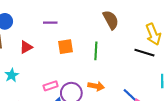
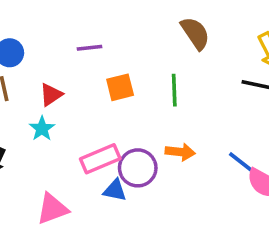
cyan star: (12, 75) -> (42, 129), moved
pink rectangle: (51, 86) -> (100, 159), size x1.5

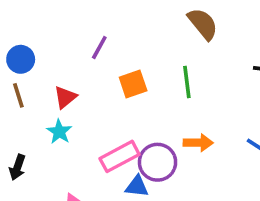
purple line: (89, 48) -> (99, 47), turned -50

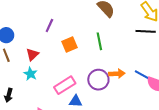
orange arrow: (198, 143) -> (117, 74), moved
purple circle: (158, 162) -> (98, 80), moved

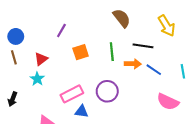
black line: (146, 31) -> (143, 46), moved
orange arrow: (117, 74) -> (133, 64), moved
blue line: (142, 75) -> (154, 70), moved

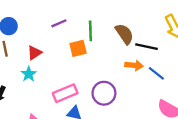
brown semicircle: (122, 18) -> (124, 34), moved
purple line: (61, 31) -> (59, 23), turned 32
green line: (112, 52) -> (90, 31), moved

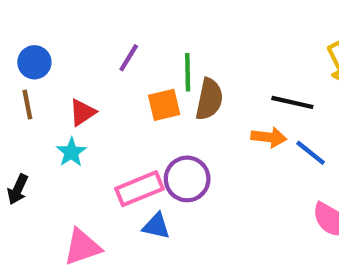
purple line: (59, 23) -> (129, 58), turned -35
brown semicircle: (124, 34) -> (209, 99), moved, turned 45
purple circle: (104, 93) -> (187, 179), moved

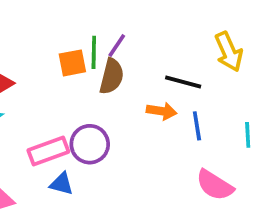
purple line: (129, 58) -> (117, 45), moved
orange square: (164, 105) -> (72, 63), moved
blue line: (311, 153) -> (197, 126), turned 40

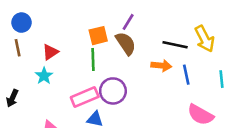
green line: (94, 52) -> (93, 59), moved
yellow arrow: (229, 52) -> (205, 39), moved
brown semicircle: (112, 76) -> (126, 43), turned -45

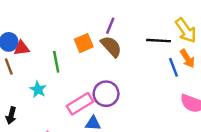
red triangle: (50, 52) -> (22, 48), moved, turned 35
green line: (93, 59) -> (56, 62), moved
orange arrow: (161, 66) -> (187, 59), moved, turned 60

